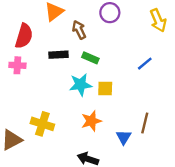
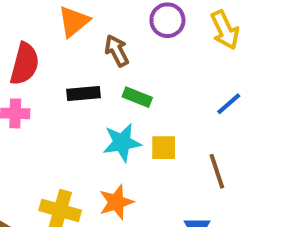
yellow arrow: (158, 20) -> (225, 30), moved
orange star: (91, 121) -> (116, 202), moved
brown line: (145, 123) -> (217, 171), moved, turned -30

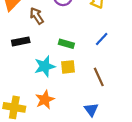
green rectangle: (137, 97) -> (66, 44), moved

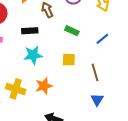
green rectangle: (66, 44) -> (72, 31), moved
cyan star: (45, 66) -> (33, 55), moved
blue triangle: (91, 110) -> (97, 100), moved

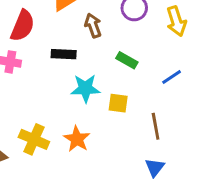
cyan star: (33, 55) -> (85, 88), moved
orange star: (44, 86) -> (77, 139), turned -30

